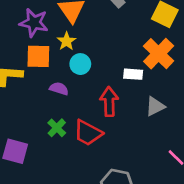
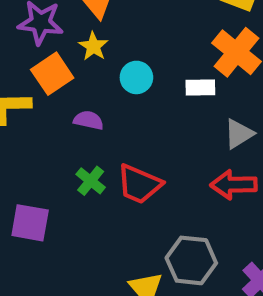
orange square: (38, 56) -> (52, 74), turned -30
cyan circle: (80, 64) -> (136, 77), moved
red arrow: (109, 102) -> (234, 185), moved, turned -84

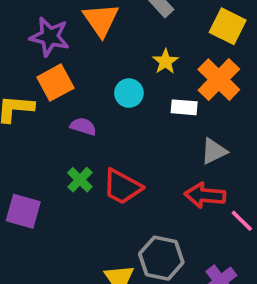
yellow star: (93, 46) -> (165, 62), moved

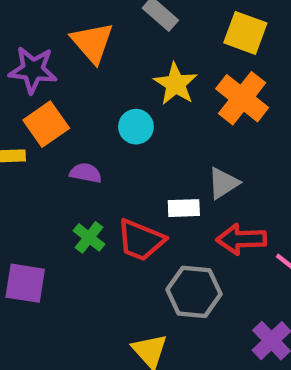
yellow star: (165, 62) -> (176, 84), size x1.4
white rectangle: (184, 107) -> (184, 208), moved
gray triangle: (214, 151) -> (223, 183), moved
gray hexagon: (161, 258) -> (194, 292), moved

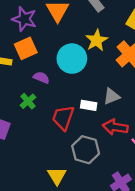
cyan circle: (136, 127) -> (72, 59), size x1.6
green cross: (89, 237) -> (28, 101), moved
red trapezoid: (141, 240) -> (63, 118), turned 76

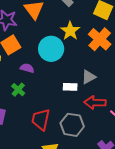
red trapezoid: (63, 118) -> (41, 119), moved

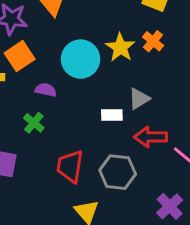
yellow star: (70, 31) -> (120, 47), moved
orange cross: (100, 39) -> (153, 41), size x0.6

